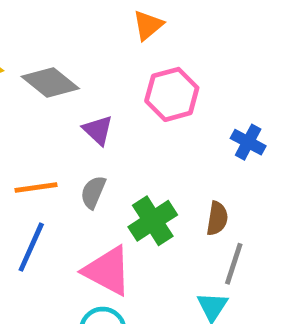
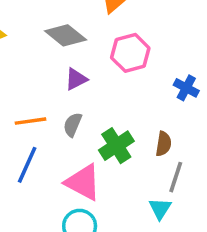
gray diamond: (50, 83) -> (66, 35), moved
purple triangle: (98, 130) -> (76, 79), turned 50

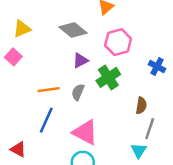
green cross: (116, 146) -> (108, 77), moved

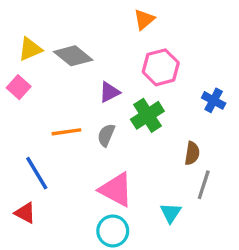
gray diamond: (73, 30) -> (73, 56), moved
blue line: (46, 120) -> (37, 173), moved, turned -55
cyan triangle: (139, 151) -> (171, 213), moved

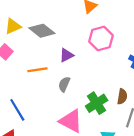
green cross: (147, 115) -> (97, 103), moved
orange line: (66, 132) -> (37, 70), moved

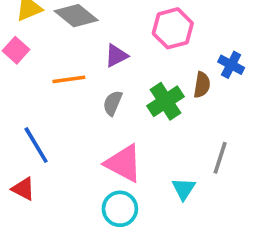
brown semicircle: (122, 97) -> (202, 85), moved
green cross: (97, 103) -> (165, 101), moved

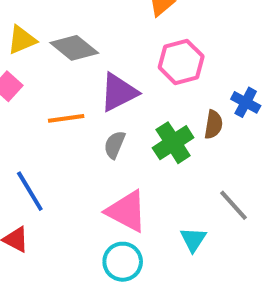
purple triangle: (116, 56) -> (119, 92), size x1.5
gray line: (220, 158) -> (234, 205), turned -60

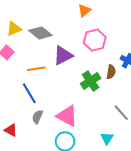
gray semicircle: (115, 145) -> (37, 117), moved
blue line: (30, 191) -> (29, 93), moved
cyan triangle: (193, 239) -> (107, 138), moved

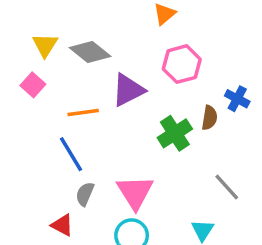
yellow triangle: (14, 29) -> (45, 45), turned -35
pink triangle: (67, 116) -> (135, 192), turned 30
red triangle: (11, 130) -> (62, 225), moved

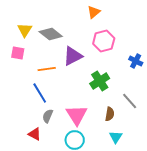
pink square: (33, 85) -> (18, 53), turned -32
brown semicircle: (209, 118) -> (110, 114), moved
gray line: (227, 187) -> (130, 101), moved

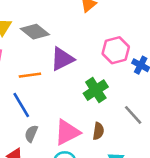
pink hexagon: (104, 41) -> (116, 50), moved
brown semicircle: (110, 114) -> (98, 131), moved
pink triangle: (77, 115) -> (67, 132), turned 35

